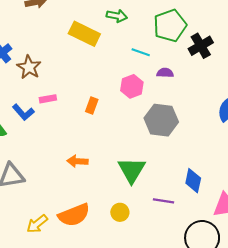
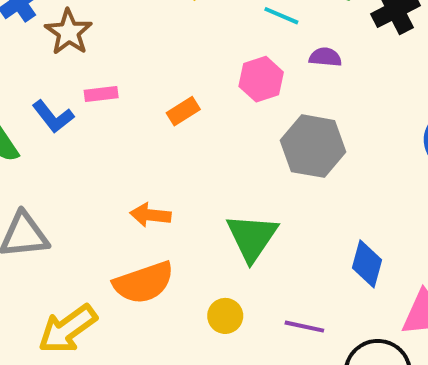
orange rectangle: (92, 105) -> (183, 111), turned 35
purple line: (163, 201) -> (304, 327), moved
orange semicircle: (74, 215) -> (144, 283), moved
yellow arrow: (37, 224) -> (68, 329), size x1.4

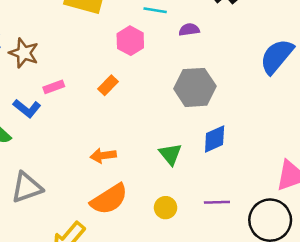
pink hexagon: (261, 79) -> (130, 41), moved
green triangle: (252, 237) -> (170, 154), size x0.7
blue diamond: (367, 264) -> (215, 139), moved, turned 64

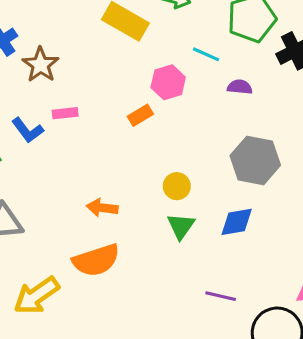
orange rectangle: (108, 85) -> (140, 115), moved
gray hexagon: (195, 87) -> (255, 160), moved
yellow circle: (166, 208) -> (177, 186), moved

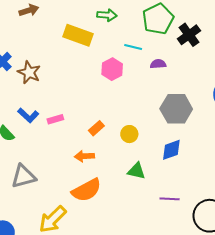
pink rectangle: (65, 113) -> (55, 119), moved
orange rectangle: (140, 115) -> (96, 128), moved
green triangle: (181, 226) -> (136, 171), moved, turned -42

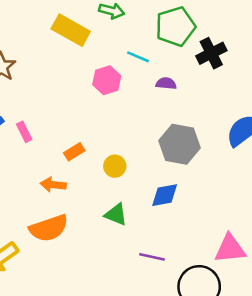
pink rectangle: (55, 119) -> (24, 132), turned 70

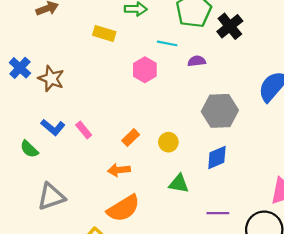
yellow rectangle: (71, 30) -> (104, 33), size x0.7

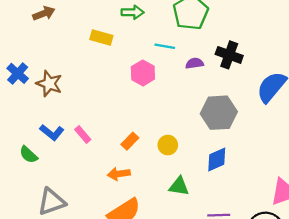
black cross: (230, 26) -> (229, 55), moved, turned -30

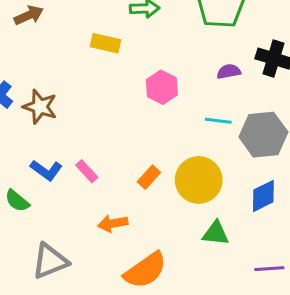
cyan line: (165, 46) -> (218, 121), moved
yellow circle: (168, 145) -> (199, 180), size x1.8
orange arrow: (119, 174) -> (113, 223), moved

